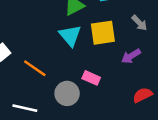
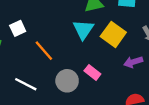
yellow square: (103, 33) -> (113, 34), turned 30

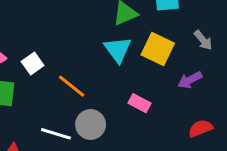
gray circle: (67, 81) -> (91, 124), moved

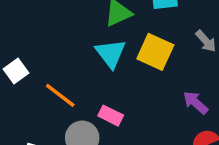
purple arrow: (190, 80) -> (196, 103), moved, turned 70
pink rectangle: (140, 103) -> (111, 116), moved

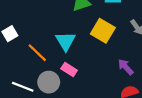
cyan triangle: (111, 53) -> (65, 41), moved

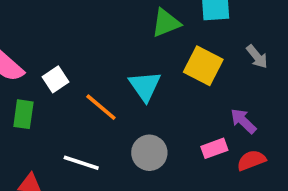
pink rectangle: (69, 70) -> (214, 148), moved, turned -49
gray circle: (49, 82) -> (149, 153), moved

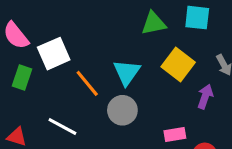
white square: (56, 79) -> (54, 54), size x1.5
purple arrow: (243, 121) -> (205, 97), moved, turned 55
gray circle: (149, 153) -> (122, 110), moved

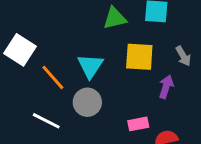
white square: (54, 54) -> (20, 50), turned -32
yellow square: (178, 64) -> (139, 57), turned -32
white line: (62, 126) -> (46, 121), moved

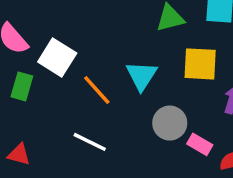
gray circle: (87, 102) -> (170, 123), moved
pink rectangle: (138, 124) -> (200, 144), turned 42

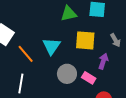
white line: (90, 142) -> (21, 84), turned 72
pink rectangle: (200, 144) -> (89, 78), moved

